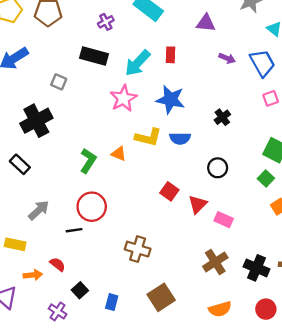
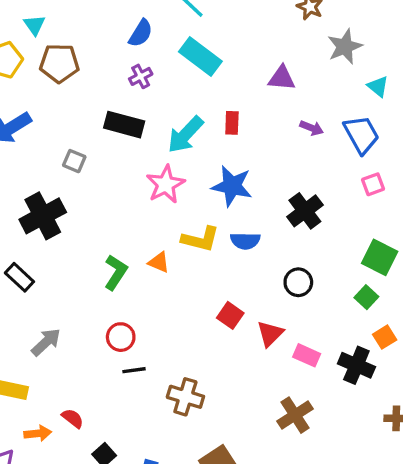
black cross: (222, 117) -> (305, 211), size x1.5
red circle: (92, 207) -> (121, 337), size x0.7
black line: (74, 230) -> (134, 370), moved
black cross: (256, 268) -> (356, 365), moved

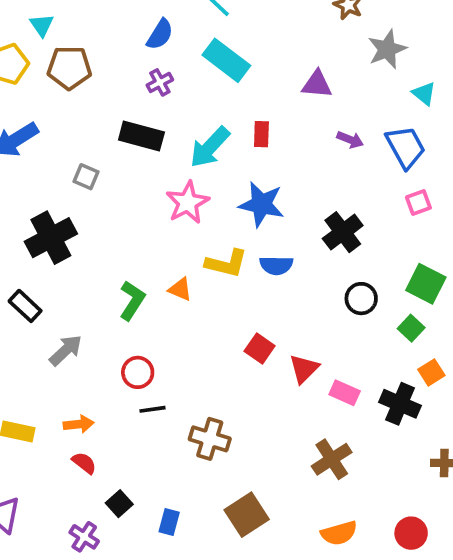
black circle: (298, 282) -> (361, 299), moved
gray arrow: (46, 342) -> (66, 350), moved
orange arrow: (38, 433) -> (79, 424), moved

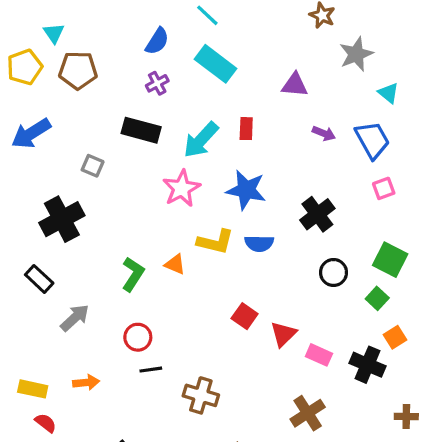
red semicircle: (84, 463) -> (46, 423), moved

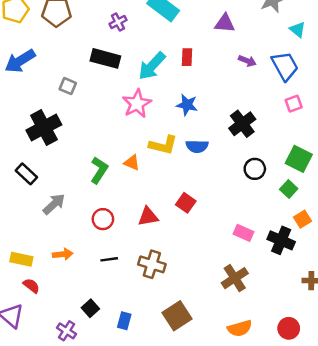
blue star: (246, 190) -> (187, 105), size x0.7
red triangle: (283, 334) -> (148, 217), moved, turned 35
black line: (151, 370) -> (109, 259), moved

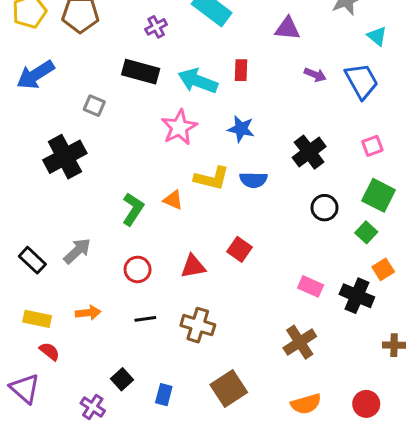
cyan arrow: (152, 66) -> (198, 81), turned 68
pink square: (294, 104) -> (372, 146), moved
black rectangle: (26, 174) -> (32, 260), moved

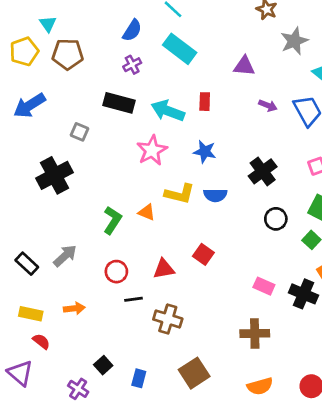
black line: (145, 319) -> (134, 299), moved
brown cross: (300, 342) -> (255, 333), turned 32

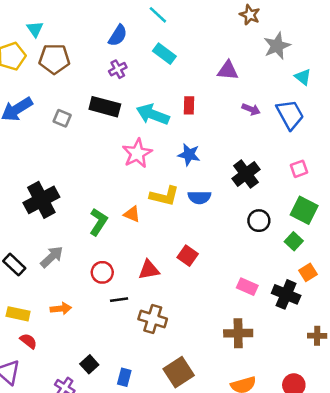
cyan rectangle: (180, 49) -> (164, 54), size x0.7
gray square: (79, 132) -> (62, 118), moved
black cross: (54, 175) -> (41, 200), moved

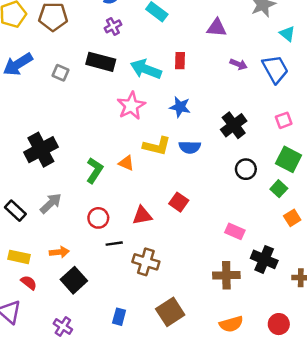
black cross: (286, 294) -> (264, 259), moved
black square: (89, 364) -> (74, 280), moved, size x1.5

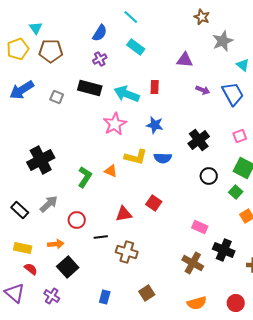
red circle: (98, 218) -> (77, 220), moved
brown cross: (226, 275) -> (193, 263), turned 30
brown square: (170, 312) -> (147, 293), size x0.7
purple cross: (63, 326) -> (52, 296), moved

